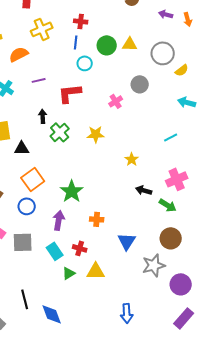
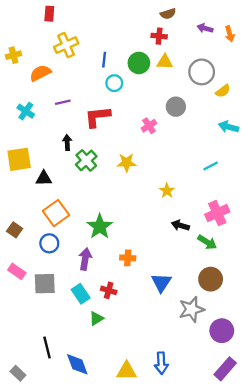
red cross: (81, 21) -> (159, 36), moved
yellow triangle: (96, 271) -> (127, 371), moved

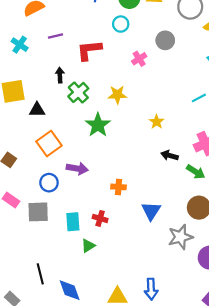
cyan circle: (114, 83) -> (121, 24), moved
green star: (100, 227) -> (98, 125), moved
blue circle: (49, 243) -> (49, 183), moved
purple arrow: (85, 259) -> (77, 169), moved, turned 90
cyan rectangle: (81, 294) -> (73, 222), turned 30

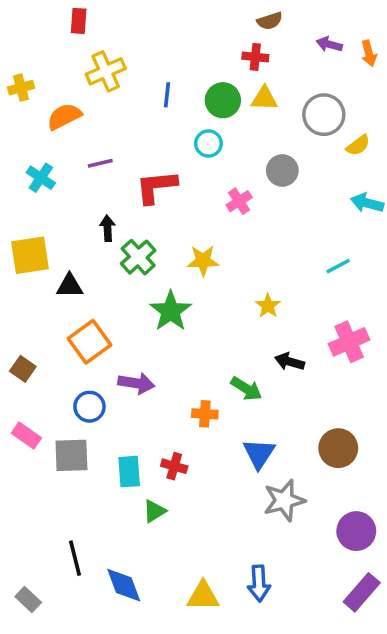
green arrow: (196, 172) -> (246, 389), moved
gray star: (180, 237) -> (284, 500), moved

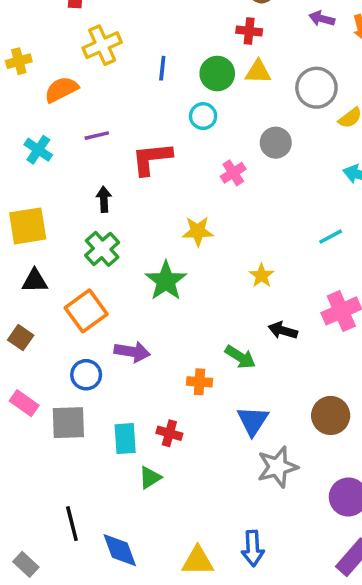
green cross: (138, 257) -> (102, 249), moved
black triangle: (70, 286) -> (35, 281), moved

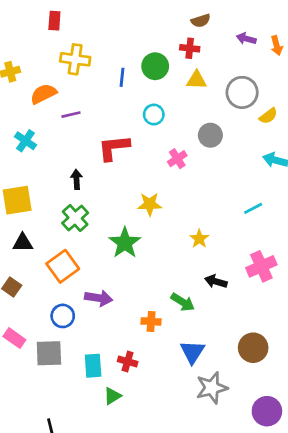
yellow cross: (102, 45) -> (75, 59), turned 32
green circle: (217, 74) -> (155, 66), moved
purple line: (97, 136) -> (71, 115), moved

